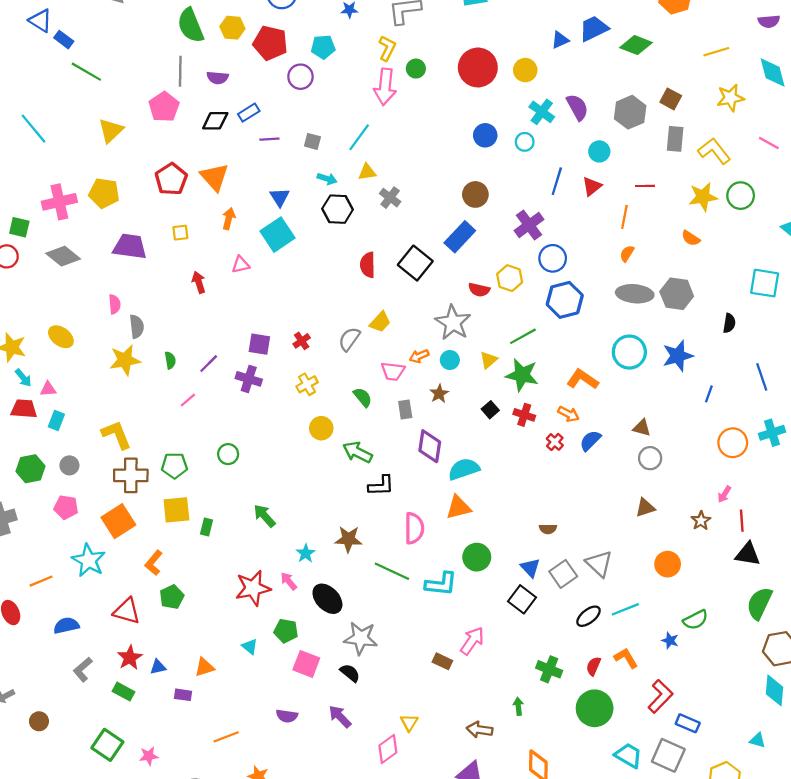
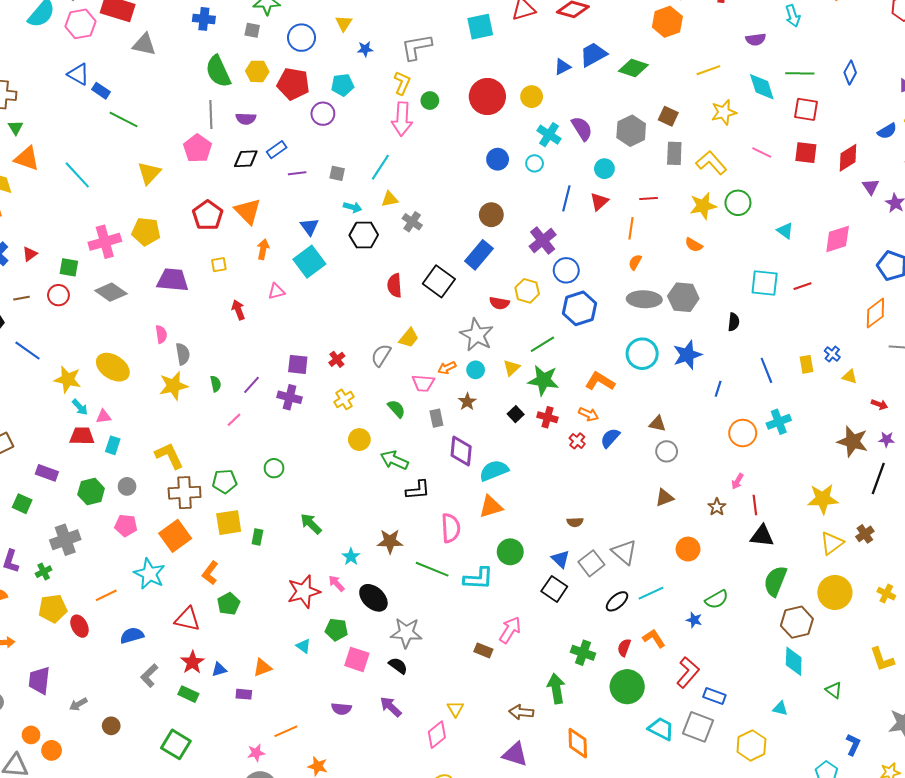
yellow ellipse: (61, 337) -> (113, 367), size x1.4
green arrow: (518, 706) -> (556, 689), size x1.8
pink star: (149, 756) -> (256, 753), moved

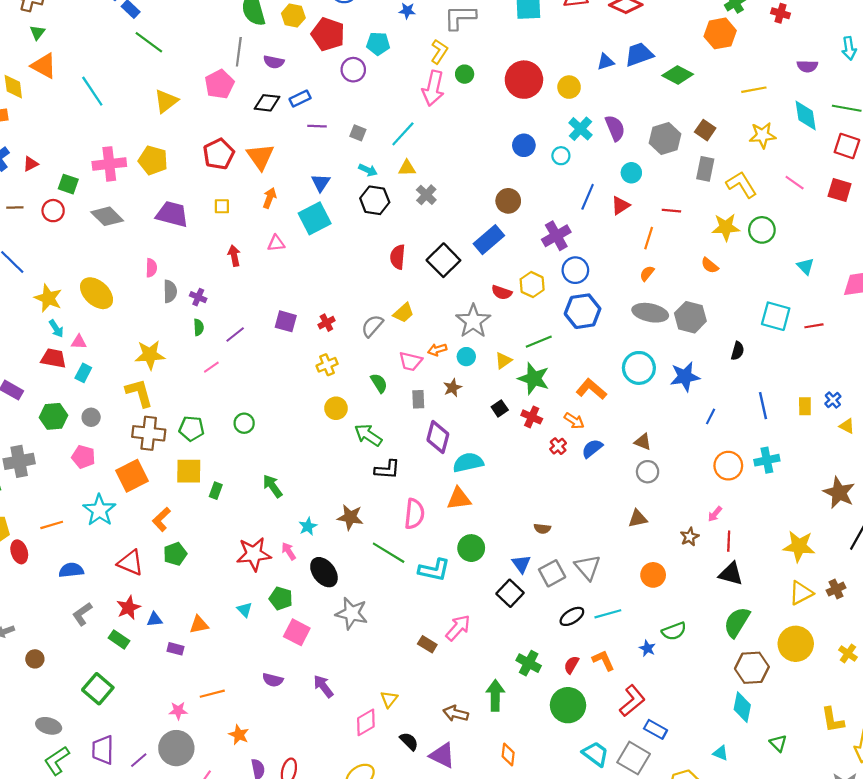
yellow star: (173, 386) -> (150, 355), moved
purple cross: (290, 397) -> (198, 297), moved, size x0.7
black semicircle: (398, 666) -> (409, 741), moved
orange diamond: (578, 743) -> (508, 755), size x0.7

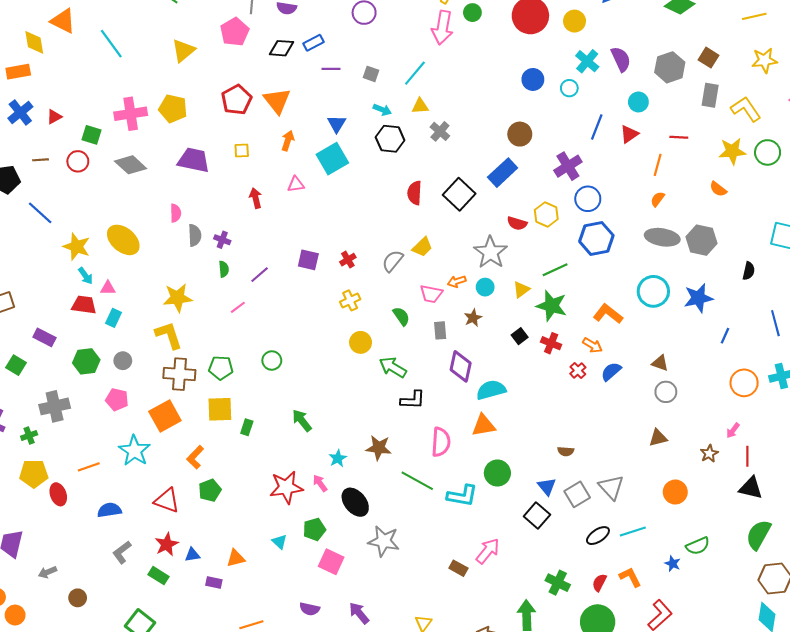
green pentagon: (281, 598) -> (314, 529), turned -30

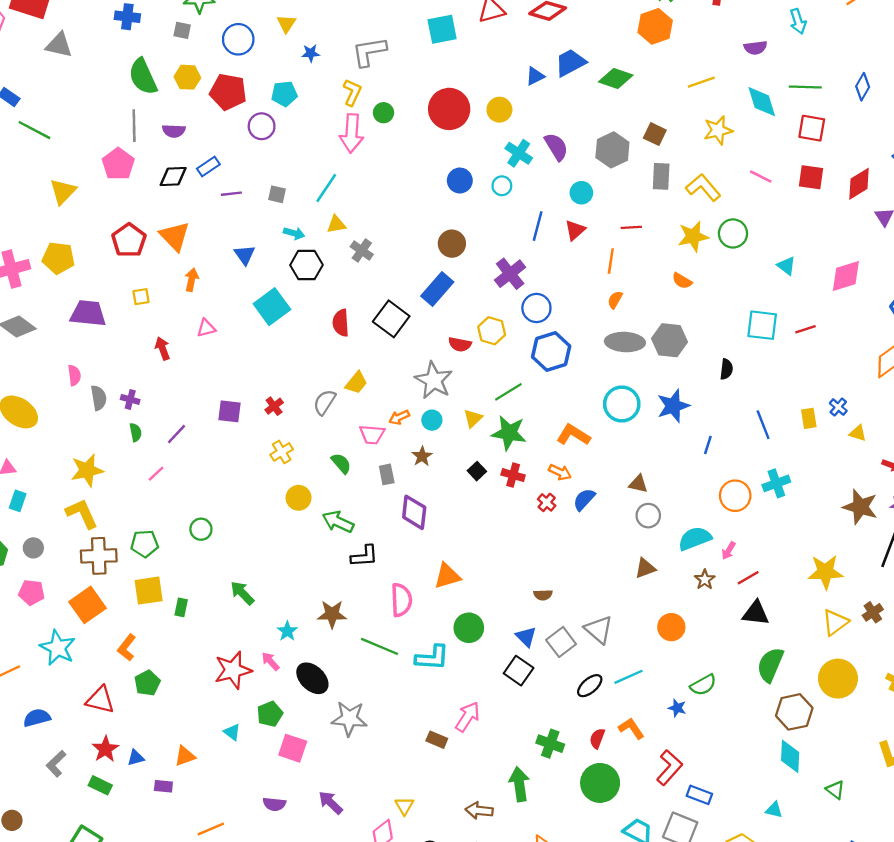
cyan square: (332, 159) -> (272, 307), moved
cyan semicircle: (491, 390) -> (695, 538), moved
red line: (747, 456) -> (748, 578), turned 66

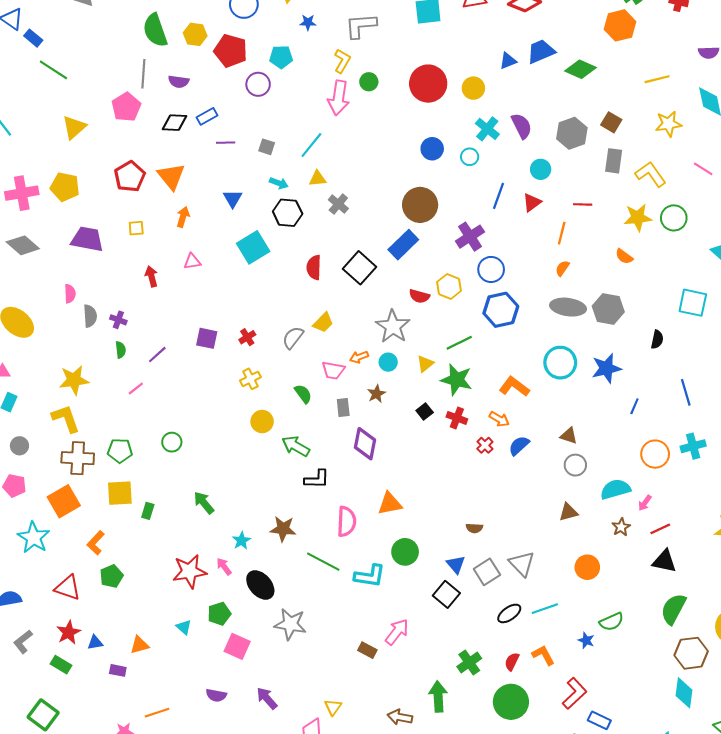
brown circle: (452, 244) -> (420, 205), size x1.4
green cross: (550, 744) -> (469, 663), turned 30

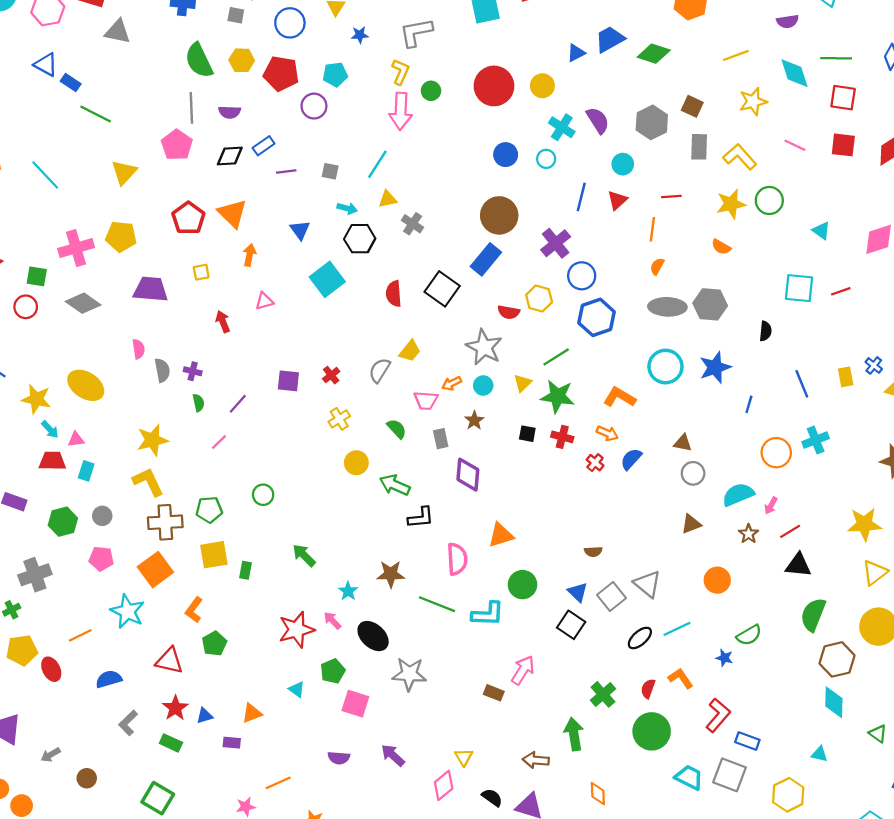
black square: (425, 411) -> (527, 434), turned -35

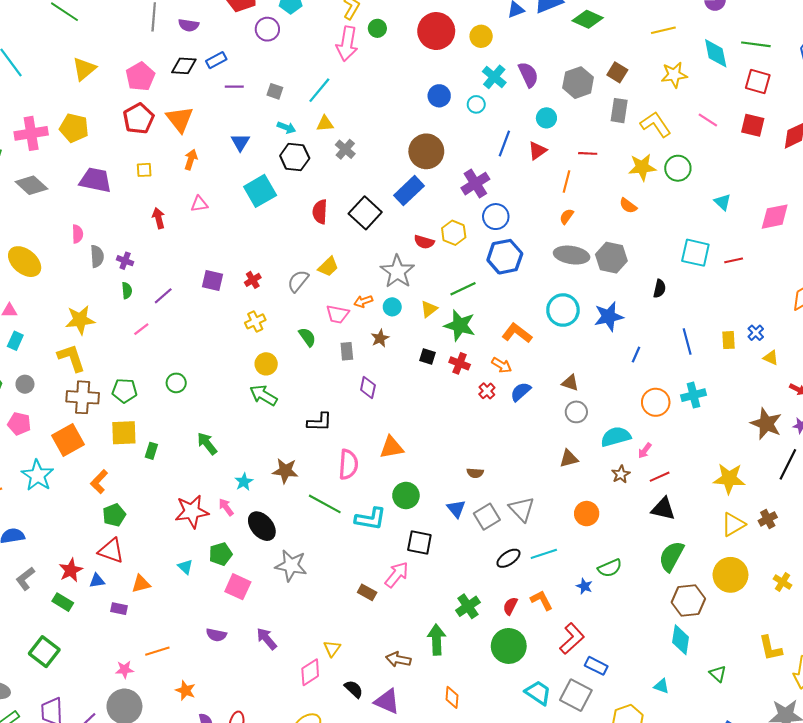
pink pentagon: (177, 145) -> (140, 77), moved
purple diamond: (468, 475) -> (368, 387), size x0.7
green arrow: (395, 485) -> (263, 395), moved
black square: (571, 625) -> (419, 543), moved, turned -30
red triangle: (169, 661) -> (111, 551), moved

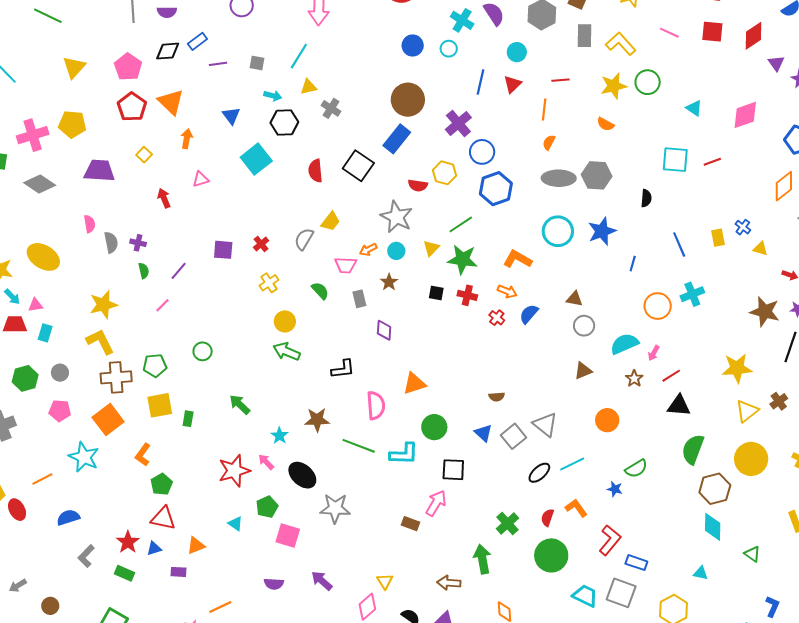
yellow square: (144, 170) -> (144, 155), turned -35

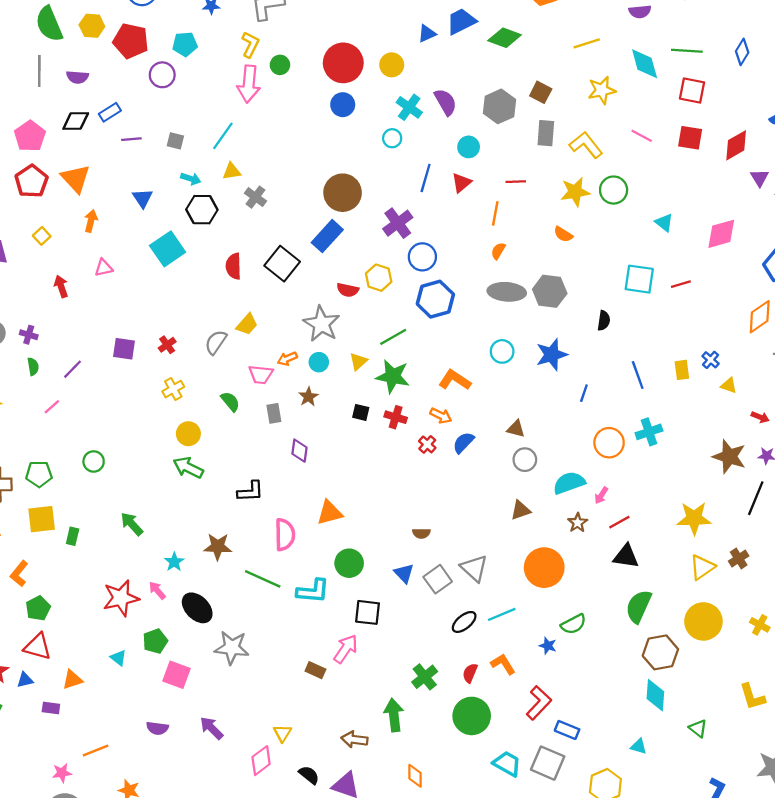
blue circle: (413, 45) -> (343, 105), moved
cyan circle: (558, 231) -> (502, 351), size x0.7
orange circle: (607, 420) -> (544, 568), size x1.5

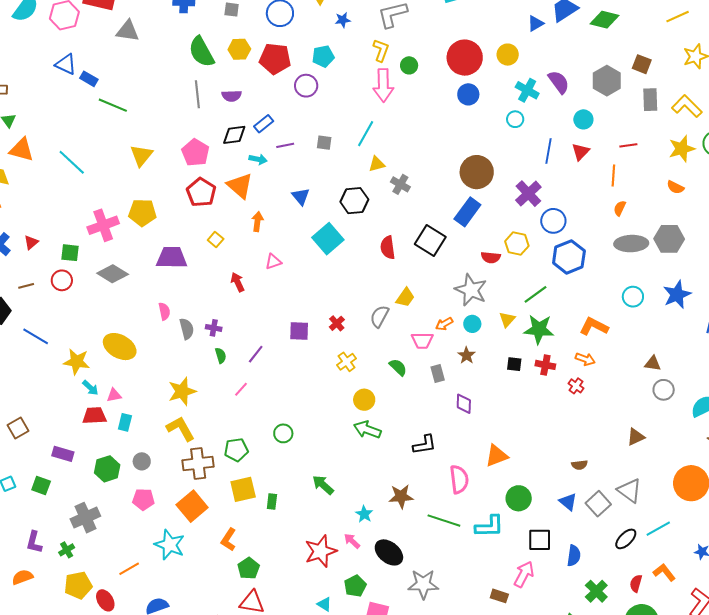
cyan arrow: (191, 179) -> (258, 159), moved
blue semicircle: (463, 442) -> (574, 556), moved, turned 150
brown triangle: (521, 510) -> (636, 437), moved

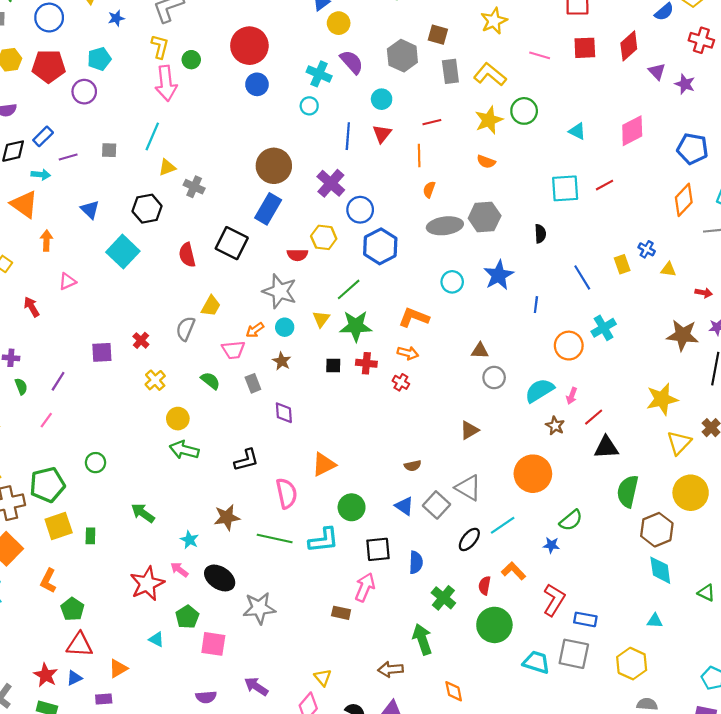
yellow circle: (508, 55) -> (339, 23), moved
green pentagon: (236, 450) -> (47, 485), size x1.4

